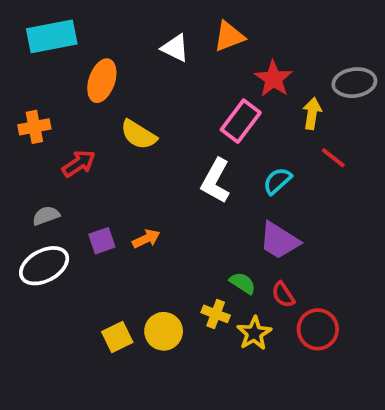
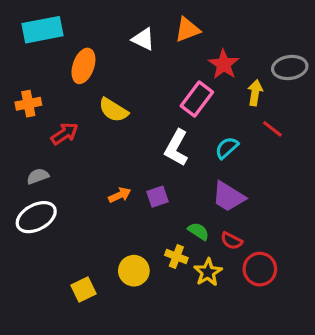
purple square: (102, 241) -> (157, 197), moved
red semicircle: (283, 295) -> (232, 241), turned -30
yellow square: (117, 337) -> (83, 290), moved

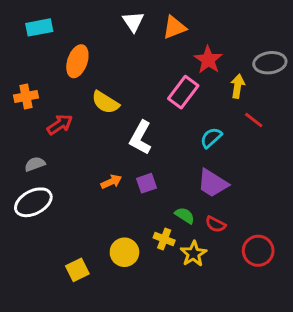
cyan rectangle: (43, 30) -> (39, 27), size x0.7
white triangle: (143, 39) -> (133, 22), moved, turned 30
white L-shape: (176, 148) -> (141, 138), moved
red circle: (260, 269) -> (258, 251), moved

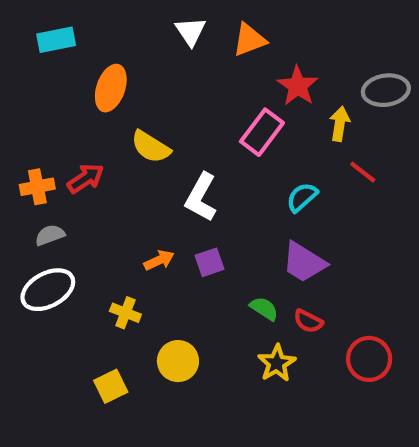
orange cross: (26, 96) -> (37, 187), moved
yellow cross: (164, 239) -> (125, 313), moved

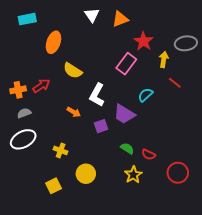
orange arrow: (159, 260) -> (74, 112), moved, turned 56
purple trapezoid: (304, 262) -> (124, 114), moved

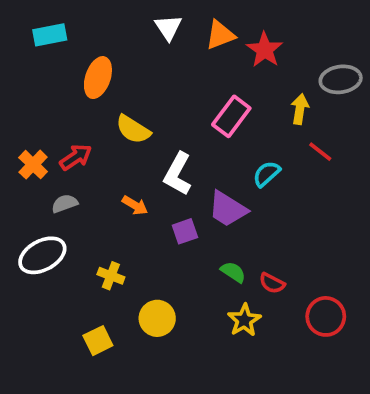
red star: (143, 41) -> (265, 50), moved
orange cross: (18, 90) -> (33, 165), turned -35
gray semicircle: (24, 113) -> (65, 203), moved

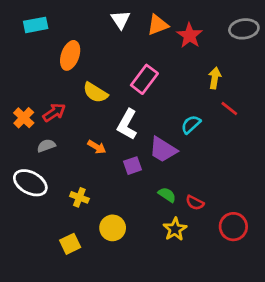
gray ellipse: (341, 79) -> (244, 29), moved
pink rectangle: (231, 116) -> (144, 79), moved
white ellipse: (42, 255) -> (30, 183), turned 56

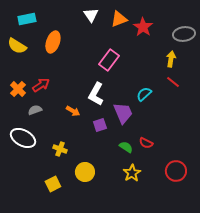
gray ellipse: (244, 29) -> (184, 34), moved
yellow arrow: (215, 78) -> (171, 59), moved
yellow semicircle: (95, 93) -> (17, 46), moved
purple trapezoid: (163, 150) -> (123, 113), turned -145
red semicircle: (195, 203) -> (146, 143), moved

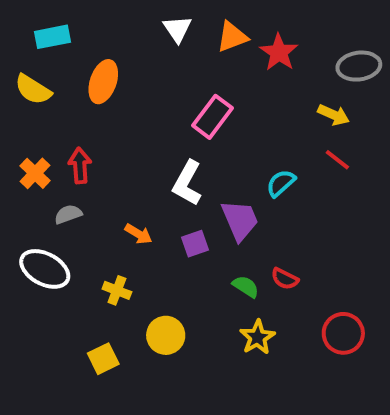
yellow arrow: (171, 59) -> (334, 115), turned 105
red arrow: (41, 85) -> (80, 166), turned -60
orange arrow: (73, 111) -> (138, 234), moved

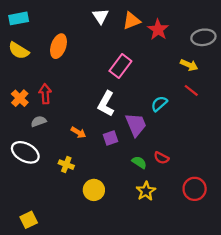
cyan rectangle: (53, 37) -> (19, 18), moved
yellow square: (103, 359) -> (29, 220), moved

